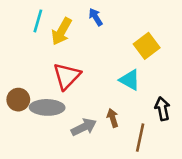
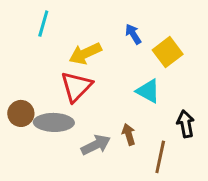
blue arrow: (96, 17) -> (133, 34), moved
yellow arrow: (62, 31) -> (85, 54), moved, turned 36

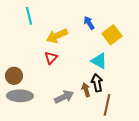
cyan line: (43, 24) -> (29, 16), turned -30
red triangle: (76, 87) -> (51, 58), size x0.6
gray ellipse: (54, 122) -> (20, 96), moved
black arrow: (186, 124) -> (97, 83), moved

